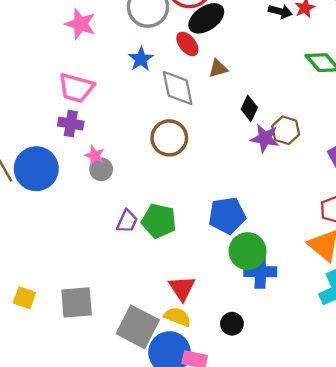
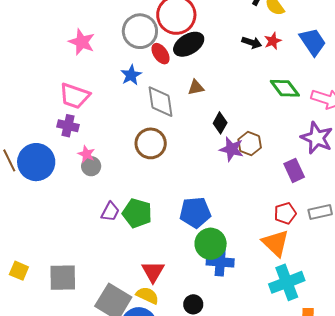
red ellipse: (187, 44) -> (160, 54), moved

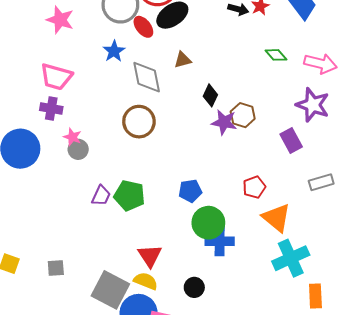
green diamond: (285, 88) -> (276, 55), size x0.7
blue pentagon: (195, 212) -> (190, 191), size x0.7
red pentagon: (285, 213) -> (254, 187), moved
gray square: (63, 278) -> (56, 268), size x0.6

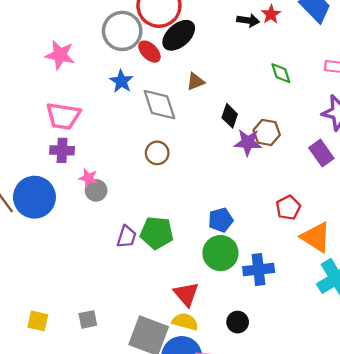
green diamond: (276, 55) -> (281, 73), moved, turned 30
brown circle: (139, 122) -> (157, 153), size x0.7
green circle: (208, 223) -> (220, 253), moved

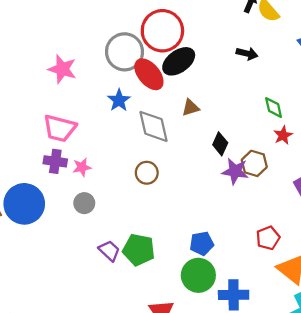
red star: (271, 14) -> (283, 135), moved
red ellipse: (149, 52) -> (149, 74), size x1.4
pink star: (88, 178) -> (82, 167), moved, turned -30
purple trapezoid: (127, 237) -> (109, 251), turned -70

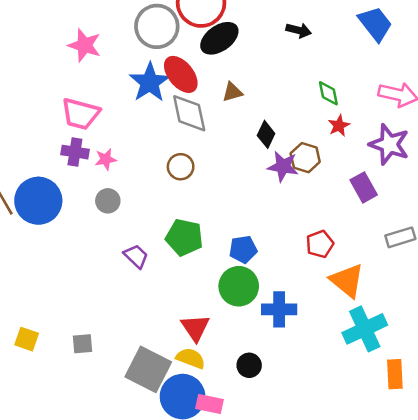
red ellipse: (149, 74) -> (181, 74), moved
blue star: (119, 100) -> (150, 82), size x1.5
green pentagon: (139, 250) -> (184, 237), moved

